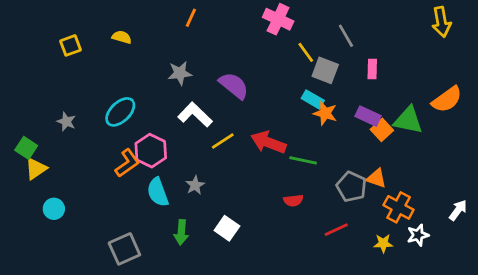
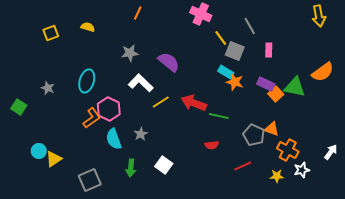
cyan ellipse: (120, 112) -> (87, 81), turned -30
yellow triangle: (36, 169) -> (54, 159), moved

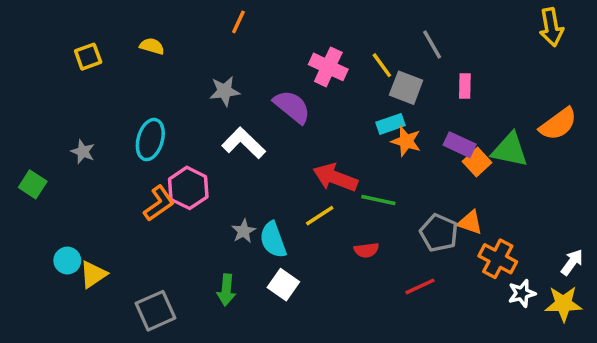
pink cross: (201, 14) -> (328, 67), moved
cyan rectangle: (226, 72) -> (391, 124), turned -49
yellow line: (161, 102) -> (320, 216), moved
cyan semicircle: (114, 139) -> (273, 240), moved
yellow star: (277, 176) -> (563, 304), moved, size x1.5

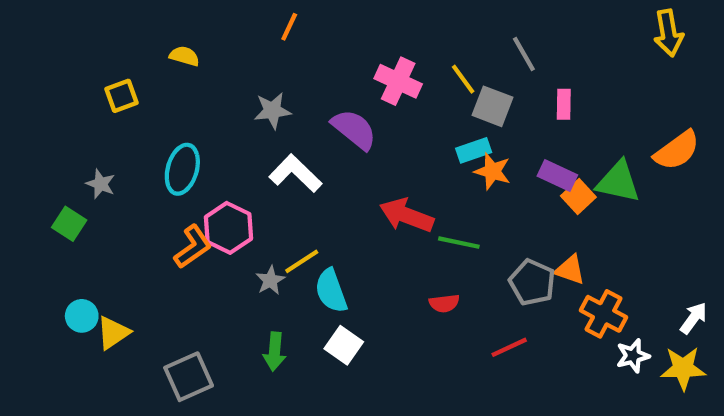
yellow square: (88, 57) -> (122, 96), moved
green square: (33, 184) -> (69, 224), moved
yellow line: (320, 216) -> (302, 261), moved
gray star: (244, 231) -> (270, 280), moved

